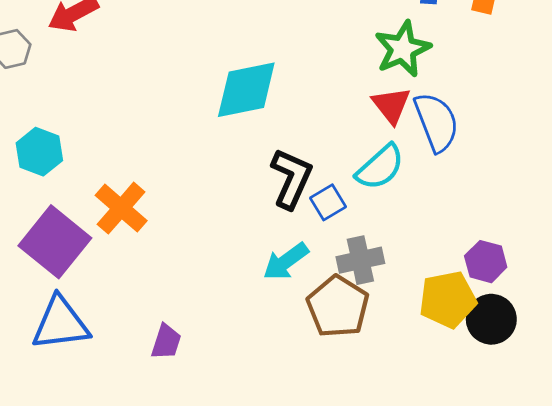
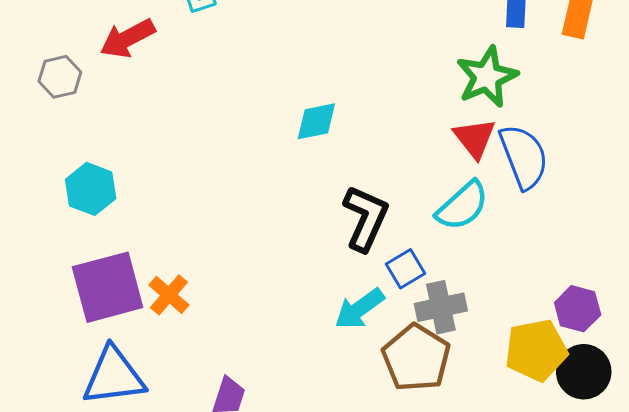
cyan diamond: (246, 90) -> (316, 121), size x0.6
blue square: (328, 202) -> (406, 269), moved
orange cross: (121, 208) -> (169, 295), moved, size x0.7
purple square: (55, 242) -> (108, 287), turned 36

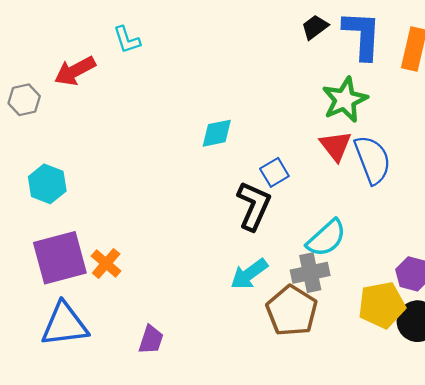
cyan semicircle: (462, 206) -> (326, 238), moved
blue square: (406, 269) -> (274, 172), moved

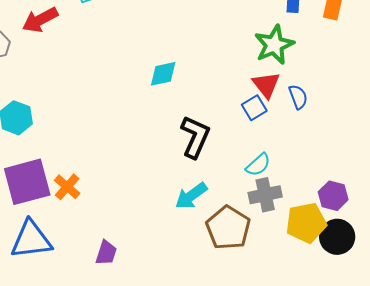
blue semicircle: (372, 160) -> (298, 97), size x0.6
blue square: (274, 172) -> (254, 108), moved
cyan semicircle: (326, 238) -> (258, 165), size x0.7
gray cross: (310, 273) -> (265, 195), moved

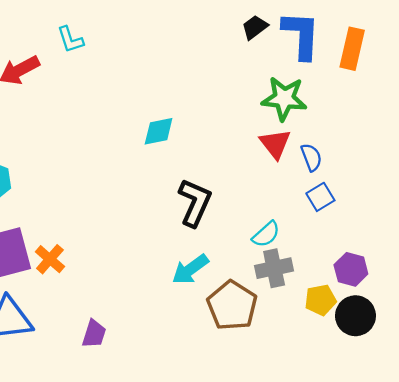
green star: (274, 45) -> (284, 98), turned 30
blue square: (254, 108) -> (320, 197), moved
yellow pentagon: (306, 223) -> (320, 300), size x0.7

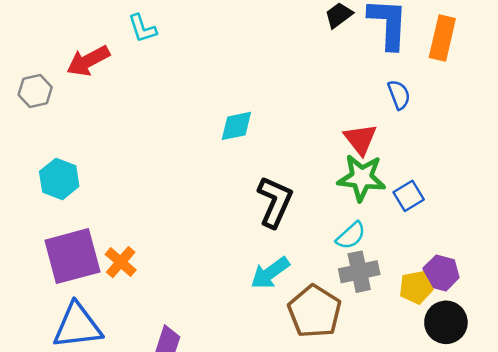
green star: (284, 98) -> (362, 178), moved
blue semicircle: (311, 157) -> (399, 95), moved
yellow pentagon: (320, 300) -> (416, 287), moved

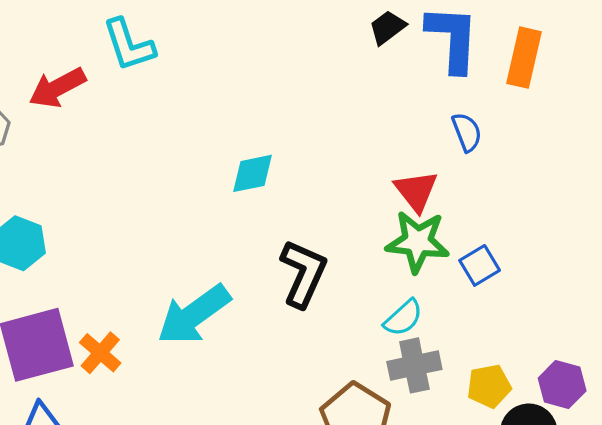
cyan L-shape: (142, 28) -> (129, 45), size x1.4
cyan arrow: (270, 273) -> (194, 315), moved, size x1.4
purple hexagon: (441, 273) -> (562, 385), moved

